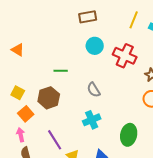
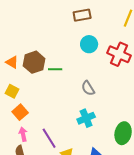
orange triangle: (18, 50) -> (12, 62), moved
brown hexagon: (49, 98) -> (34, 62), moved
pink arrow: (21, 135) -> (23, 134), moved

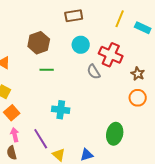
brown hexagon: (34, 62) -> (39, 43), moved
gray semicircle: (88, 88) -> (94, 72), moved
cyan cross: (86, 118) -> (61, 110), moved, turned 30

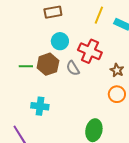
brown hexagon: (39, 43) -> (48, 64), moved

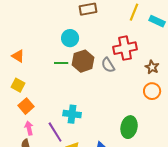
cyan circle: (60, 41) -> (70, 38), moved
red cross: (90, 51) -> (125, 48), turned -35
cyan cross: (40, 106) -> (72, 114), moved

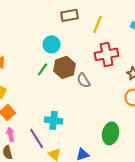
yellow line: (134, 12) -> (98, 24), moved
green line: (61, 63) -> (43, 69), turned -56
gray semicircle: (108, 65) -> (84, 80), moved

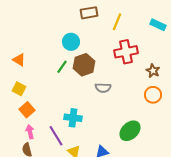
gray semicircle: (84, 80) -> (103, 88), moved, turned -56
green ellipse: (111, 133) -> (130, 131), turned 35

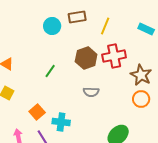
cyan circle: (71, 42) -> (52, 26), moved
brown hexagon: (84, 65) -> (86, 58), moved
brown star: (153, 71) -> (141, 75), size x1.5
orange square: (27, 110) -> (37, 112), moved

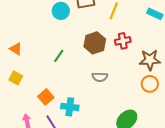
red cross: (114, 56) -> (123, 41), size x0.7
brown star: (141, 75) -> (150, 60), turned -30

